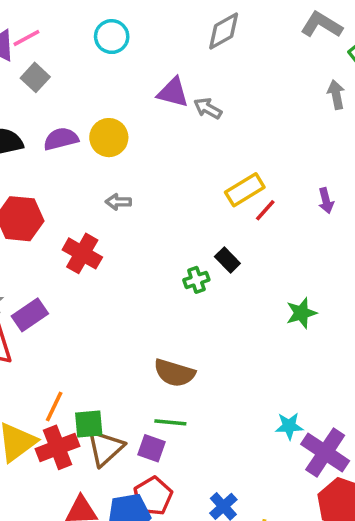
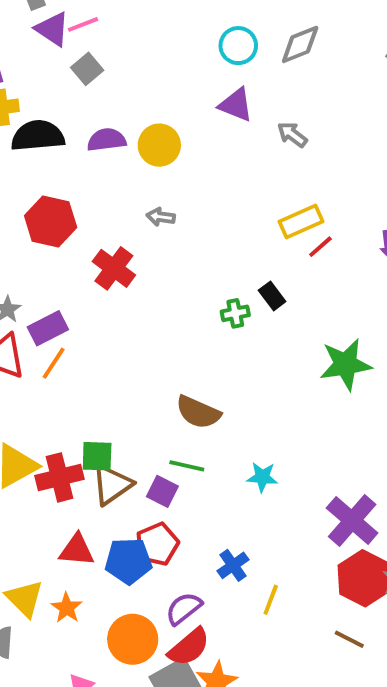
cyan circle: (112, 37) -> (238, 46), moved
gray arrow: (208, 108) -> (292, 135), moved
green star: (301, 313) -> (346, 364), size x1.5
orange line: (54, 406) -> (54, 363), moved
cyan star: (289, 426) -> (262, 477), moved

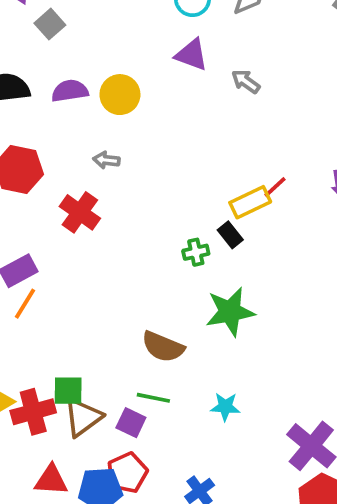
gray arrow: (161, 217) -> (106, 160), moved
yellow rectangle: (301, 221) -> (250, 202), moved
green star: (346, 364) -> (230, 312), moved

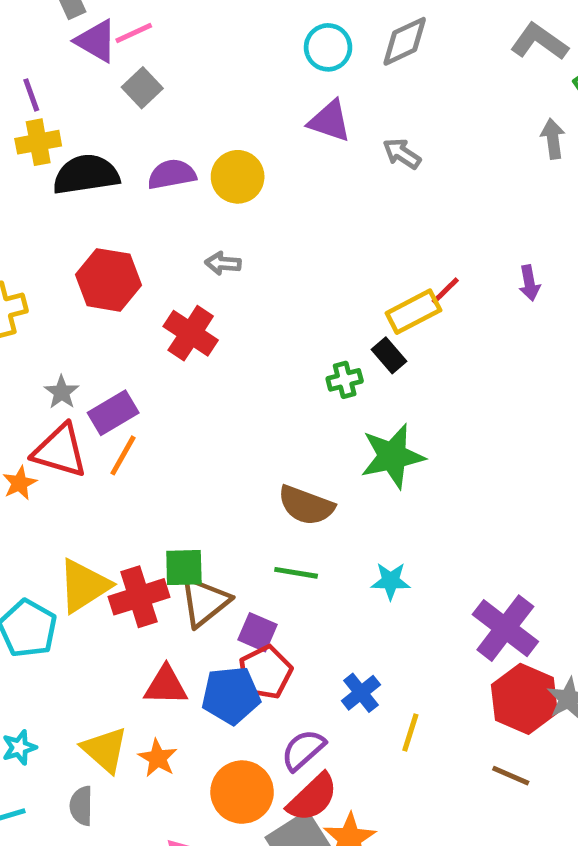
purple square: (131, 423) -> (258, 632), moved

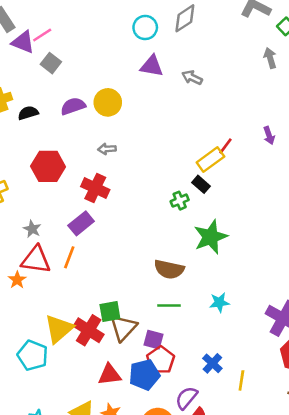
black semicircle: (86, 175) -> (28, 113), size x0.6
purple rectangle: (113, 413) -> (81, 223), moved
red cross: (139, 597) -> (89, 330), turned -32

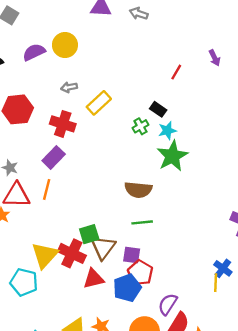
yellow rectangle: (210, 159) -> (99, 103), moved
cyan star: (219, 302) -> (167, 131), moved
blue cross: (212, 363) -> (223, 268), moved
red triangle: (110, 375) -> (94, 279), moved

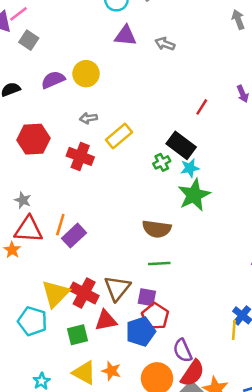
black rectangle: (158, 109) -> (181, 145), size x1.6
purple rectangle: (54, 157) -> (74, 236), moved
green square: (89, 234) -> (78, 335), moved
purple semicircle: (168, 304) -> (183, 351), turned -60

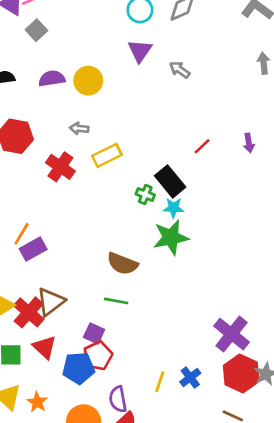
purple triangle: (125, 36) -> (140, 51), turned 45
green cross: (162, 162) -> (145, 195), turned 35
brown triangle: (117, 288) -> (51, 302), moved
red triangle: (106, 320) -> (45, 347), turned 40
yellow line: (234, 330) -> (160, 382), moved

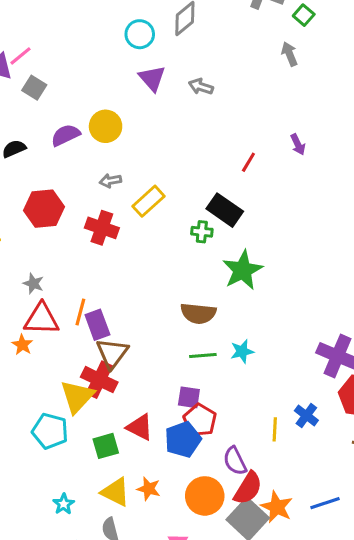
cyan star: (173, 208) -> (242, 351), moved
purple rectangle: (33, 249) -> (97, 325), turned -65
brown triangle: (51, 302) -> (112, 353), moved
red cross: (29, 312) -> (99, 380), moved

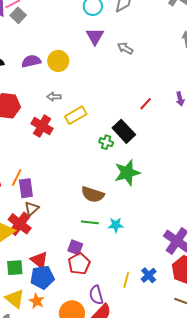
gray square: (34, 88) -> (18, 15), moved
brown triangle: (112, 353) -> (32, 209), size x0.7
blue pentagon: (183, 439) -> (42, 277), moved

